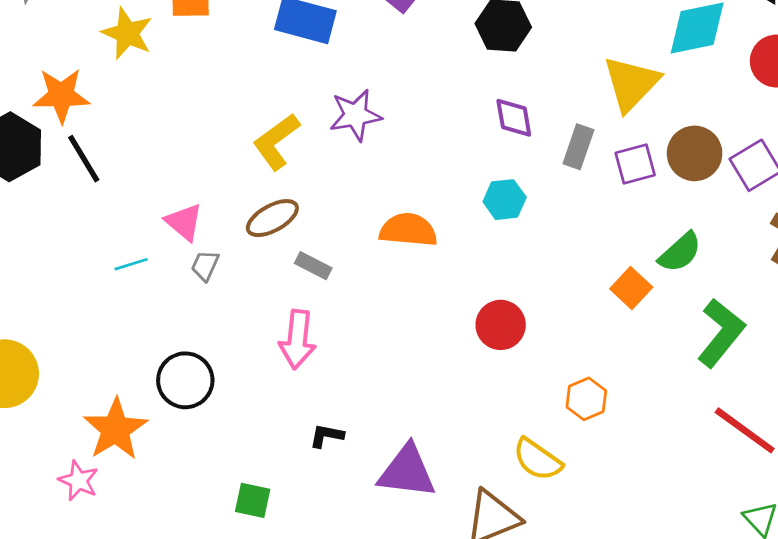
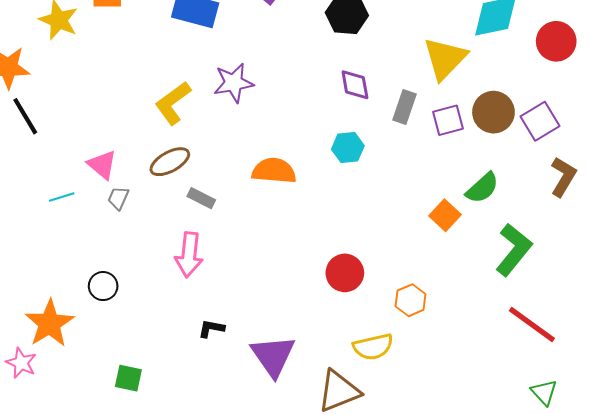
red circle: (501, 325) -> (345, 273), moved
black circle: (185, 380) -> (103, 286), size x0.7
yellow semicircle: (538, 459) -> (373, 347), turned -48
purple triangle: (407, 471) -> (273, 356), turned 48
green square: (253, 500) -> (128, 378), moved

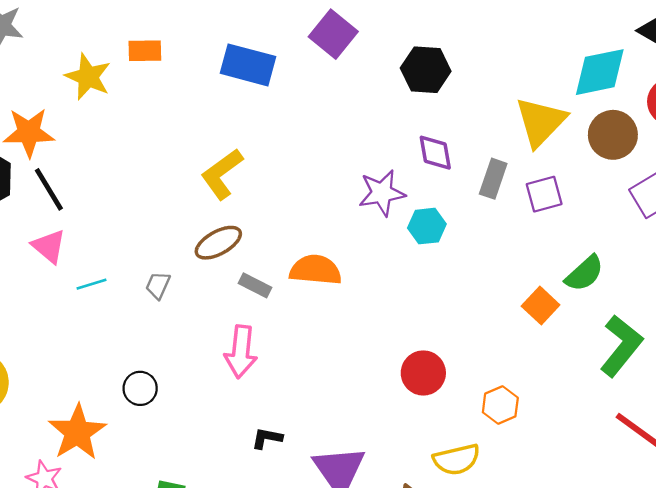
purple star: (234, 83) -> (382, 193), moved
brown circle: (493, 112) -> (613, 135), moved
pink triangle: (102, 165) -> (49, 246), moved
orange semicircle: (274, 171) -> (315, 270), moved

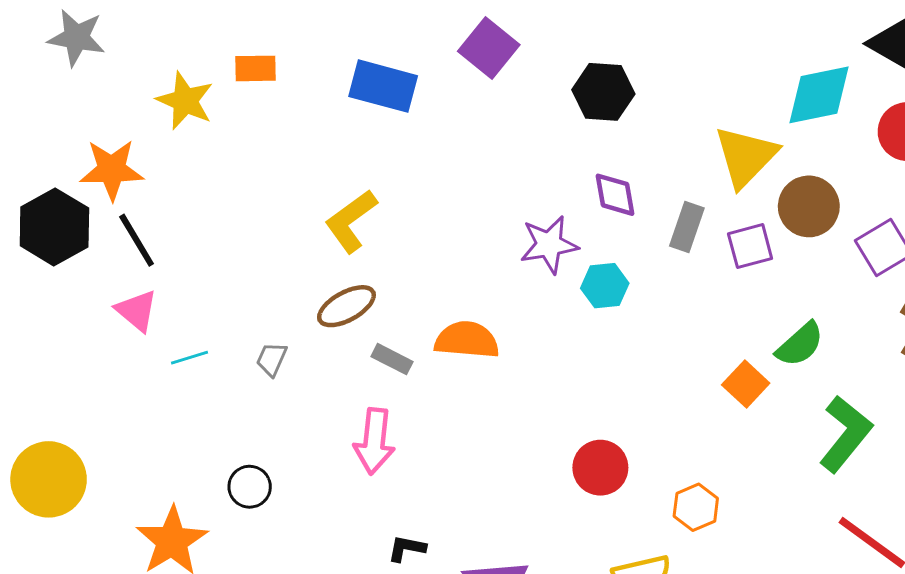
brown circle: (613, 135) -> (809, 206), moved

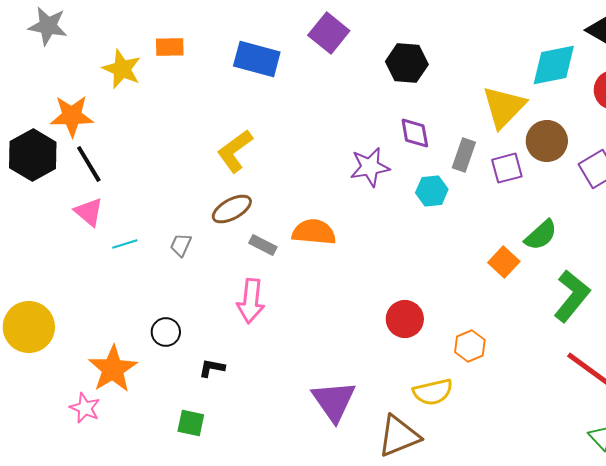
cyan hexagon: (605, 286) -> (432, 191), moved
black L-shape: (407, 548) -> (212, 368), moved

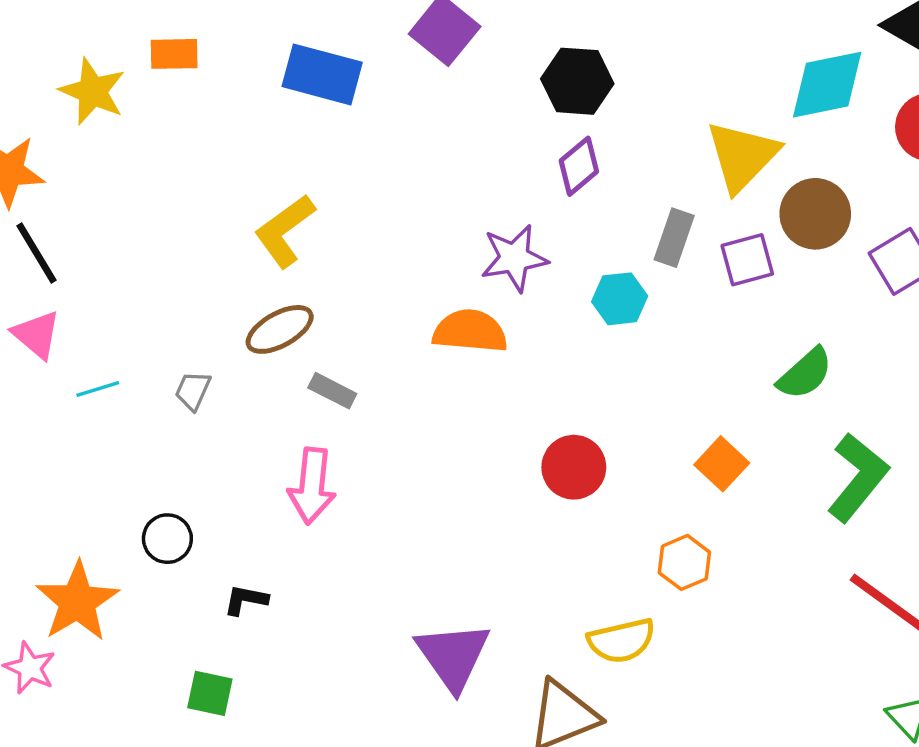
purple diamond: (415, 133) -> (579, 166), moved, turned 60
orange semicircle: (314, 232) -> (470, 331), moved
orange square: (504, 262) -> (722, 464), moved
red circle: (405, 319) -> (574, 467), moved

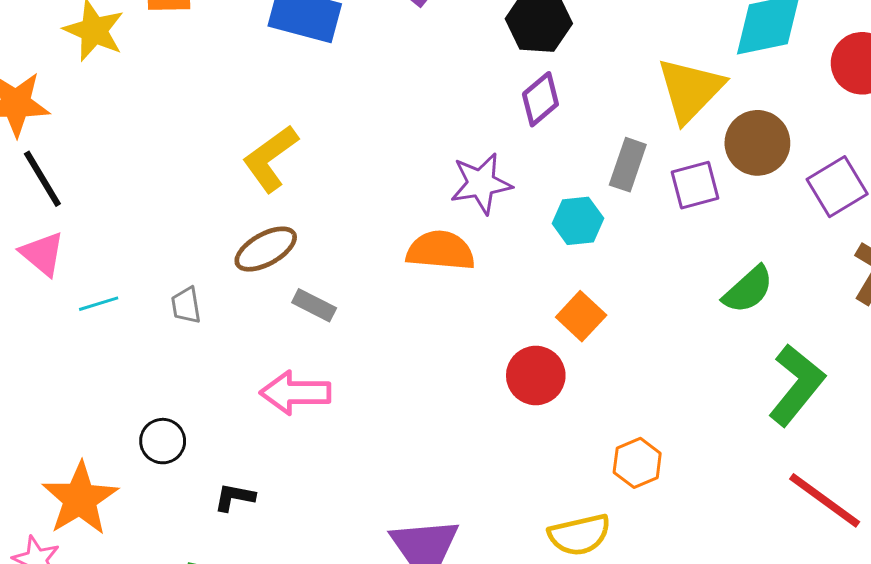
gray trapezoid: (193, 391) -> (186, 305), turned -33
orange square: (722, 464) -> (581, 316), moved
pink arrow: (312, 486) -> (295, 393), turned 84

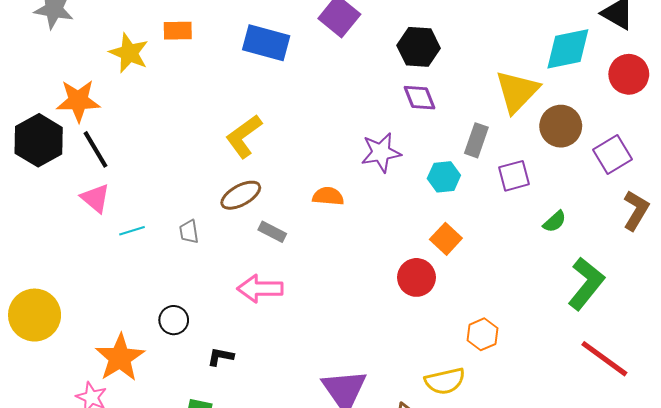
purple diamond: (540, 99) -> (420, 98), turned -72
purple square: (695, 185) -> (514, 176), moved
orange semicircle: (441, 251) -> (328, 196), moved, size x0.7
green semicircle: (748, 290) -> (555, 222), size x0.7

